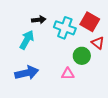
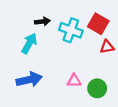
red triangle: (98, 43) -> (107, 47), turned -48
green circle: (82, 56) -> (97, 88), moved

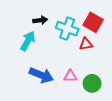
red triangle: (107, 47) -> (86, 44), moved
blue arrow: (29, 80) -> (41, 75), moved, turned 35

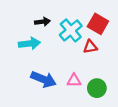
cyan cross: (67, 29) -> (71, 30), turned 30
cyan arrow: (28, 41) -> (29, 43), turned 54

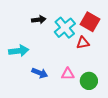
cyan arrow: (29, 43) -> (19, 51), moved
blue arrow: (44, 79) -> (40, 73), size x0.7

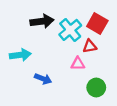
black arrow: (39, 20) -> (42, 21), size x1.5
pink triangle: (68, 74) -> (78, 64), moved

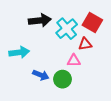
green circle: (96, 88) -> (62, 79), moved

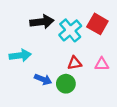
red triangle: (85, 44) -> (75, 63), moved
pink triangle: (74, 61) -> (102, 64), moved

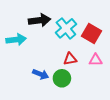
red square: (97, 24) -> (91, 33), moved
cyan arrow: (20, 55) -> (16, 40), moved

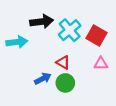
red triangle: (70, 59) -> (63, 62), moved, turned 40
blue arrow: (41, 74) -> (43, 79), turned -49

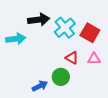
red triangle: (63, 62) -> (72, 58), moved
blue arrow: (43, 79) -> (40, 86), moved

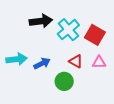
cyan arrow: (16, 39) -> (17, 59), moved
blue arrow: (40, 86) -> (42, 63), moved

